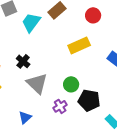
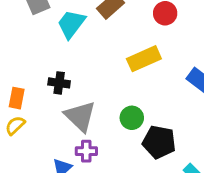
black cross: (23, 61) -> (59, 83), turned -32
purple cross: (60, 106) -> (86, 151), moved, turned 32

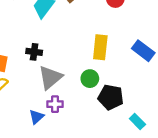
yellow rectangle: (144, 59) -> (100, 47), moved, turned -60
gray triangle: (80, 116) -> (50, 77), turned 36

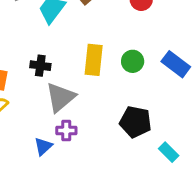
yellow rectangle: (100, 47) -> (94, 60), moved
green circle: (90, 79) -> (133, 61), moved

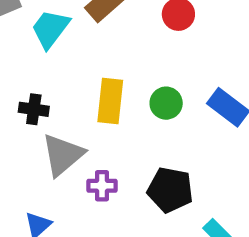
purple cross: (66, 131) -> (102, 186), moved

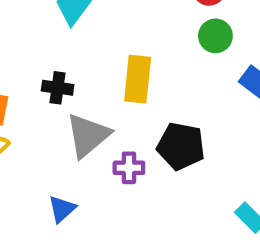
green circle: (166, 103) -> (215, 36), moved
black pentagon: (170, 190) -> (181, 146), moved

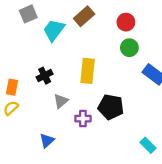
black cross: (58, 88) -> (45, 76), turned -35
gray triangle: (88, 135) -> (61, 101), size x0.6

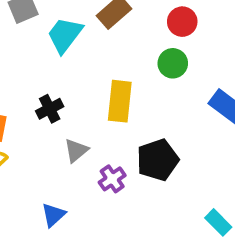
green circle: (129, 48) -> (173, 63), moved
black pentagon: (111, 107) -> (158, 160), turned -30
purple cross: (83, 119) -> (112, 179), turned -35

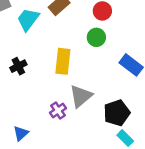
gray triangle: (76, 150) -> (81, 96), moved, size x1.5
black pentagon: (158, 160) -> (117, 113), moved

